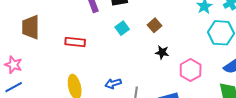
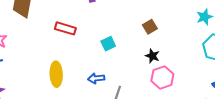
cyan square: (122, 28) -> (108, 44), moved
pink hexagon: (191, 70) -> (162, 77), moved

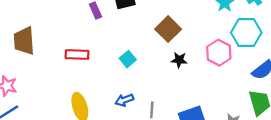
brown square: (150, 27) -> (168, 29), size x1.5
pink hexagon: (162, 77) -> (219, 53), moved

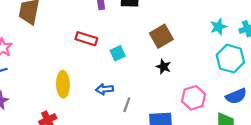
pink hexagon: (219, 53) -> (194, 98), moved
red rectangle: (77, 55) -> (86, 39), moved

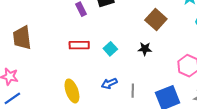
brown square: (161, 36) -> (156, 19), moved
black star: (164, 67) -> (145, 49), moved

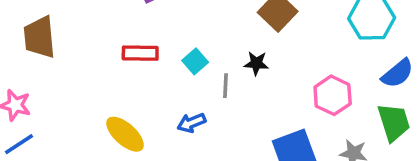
yellow ellipse: (72, 91) -> (125, 134), turned -30
gray line: (133, 91) -> (226, 86), moved

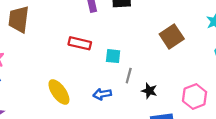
cyan square: (195, 61) -> (113, 56), turned 35
black star: (256, 63) -> (149, 91), moved

